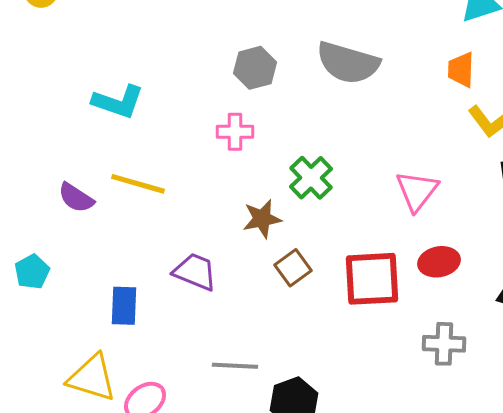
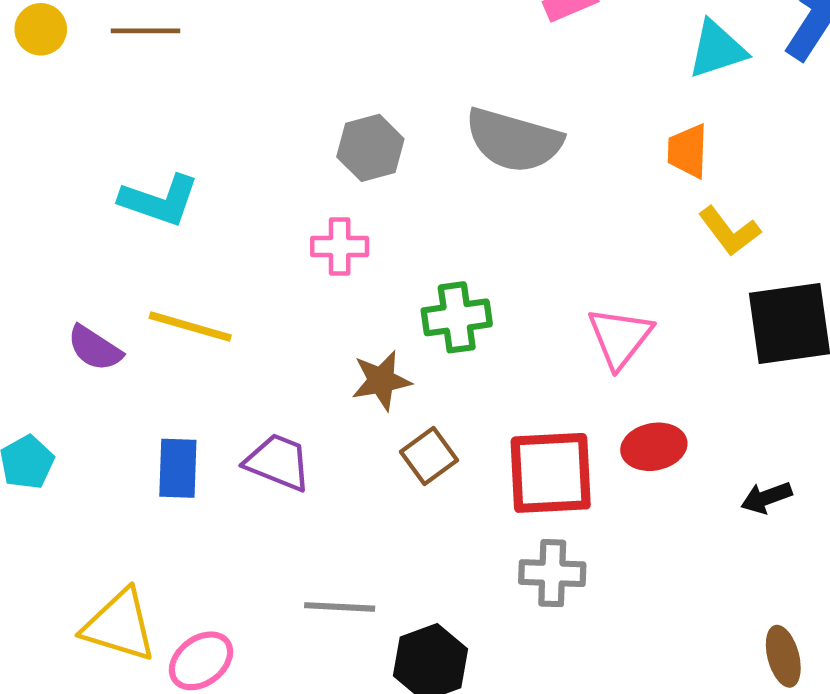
green cross: (311, 178) -> (457, 317), turned 36
blue rectangle: (124, 306) -> (178, 468), moved
gray cross: (444, 344) -> (552, 573), moved

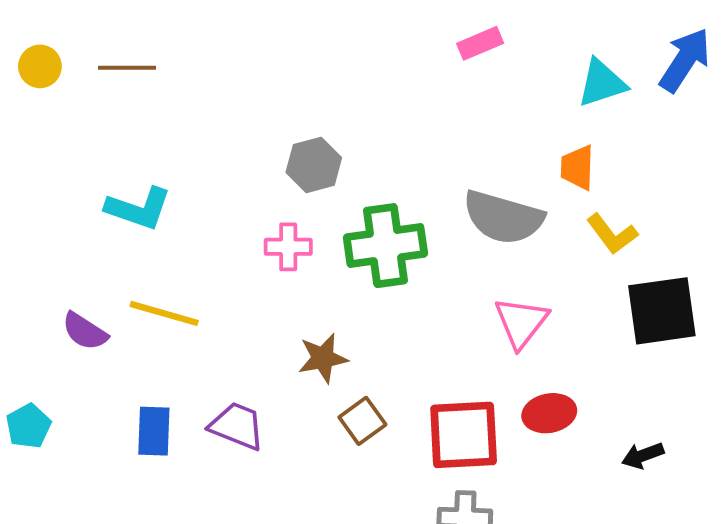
gray semicircle: (514, 140) -> (503, 217), moved
green cross: (457, 317) -> (385, 246), moved, size x1.4

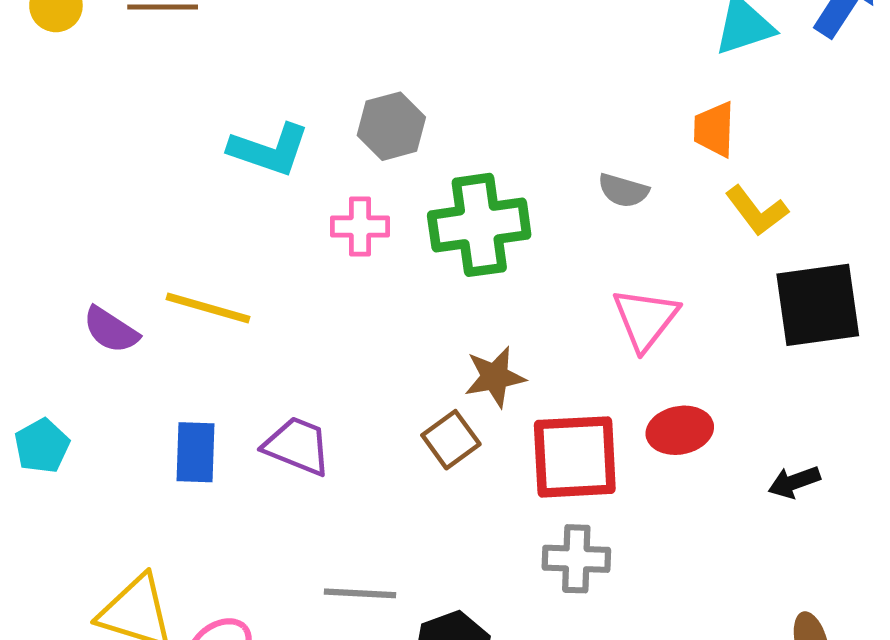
cyan L-shape: (139, 208) -> (269, 150), moved
gray semicircle: (503, 217) -> (623, 190), size x0.5
brown star: (323, 358) -> (495, 377), moved

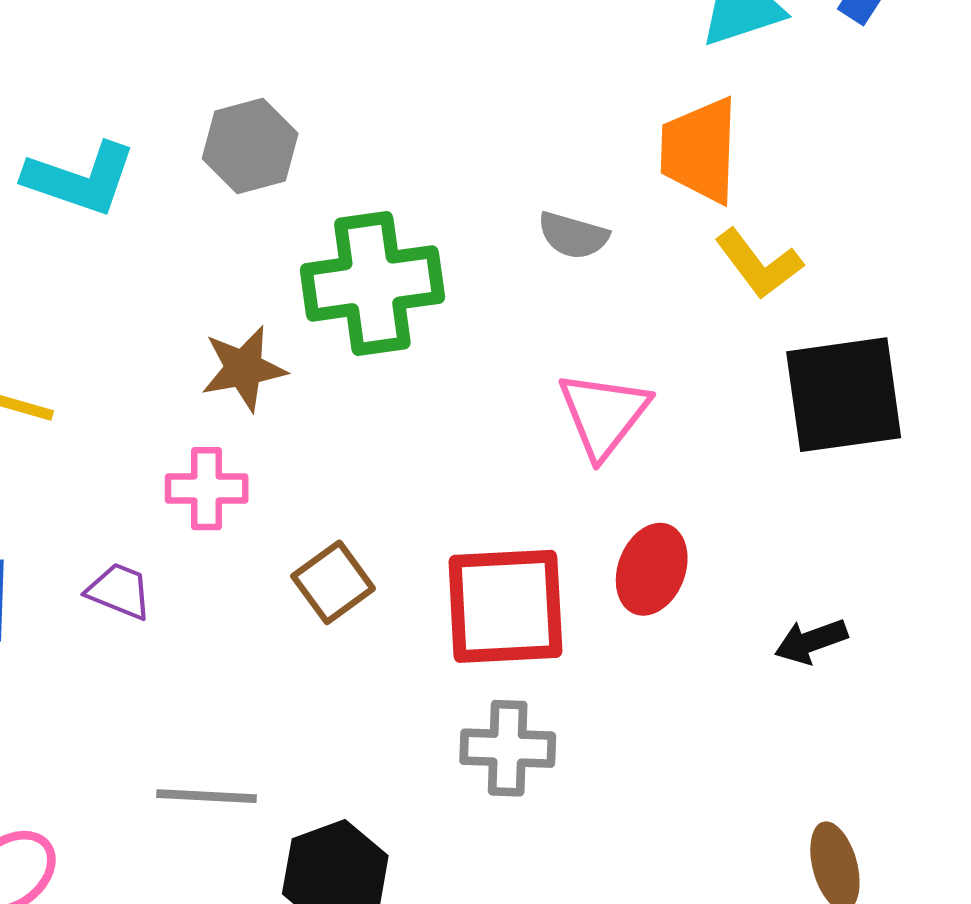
orange trapezoid: (714, 129) -> (700, 150), size x1.4
pink cross: (360, 227) -> (207, 489), moved
brown star: (495, 377) -> (244, 369), moved
red ellipse: (680, 430) -> (652, 569), turned -58
purple trapezoid: (297, 446) -> (119, 591), size x0.7

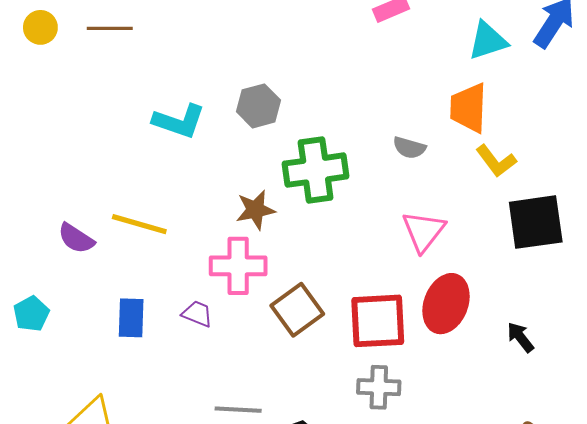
pink cross: (207, 489) -> (238, 266), size x1.5
red ellipse: (652, 569) -> (446, 304), size x1.4
brown square: (333, 582) -> (297, 310), size x1.4
black arrow: (811, 641) -> (520, 337), turned 72

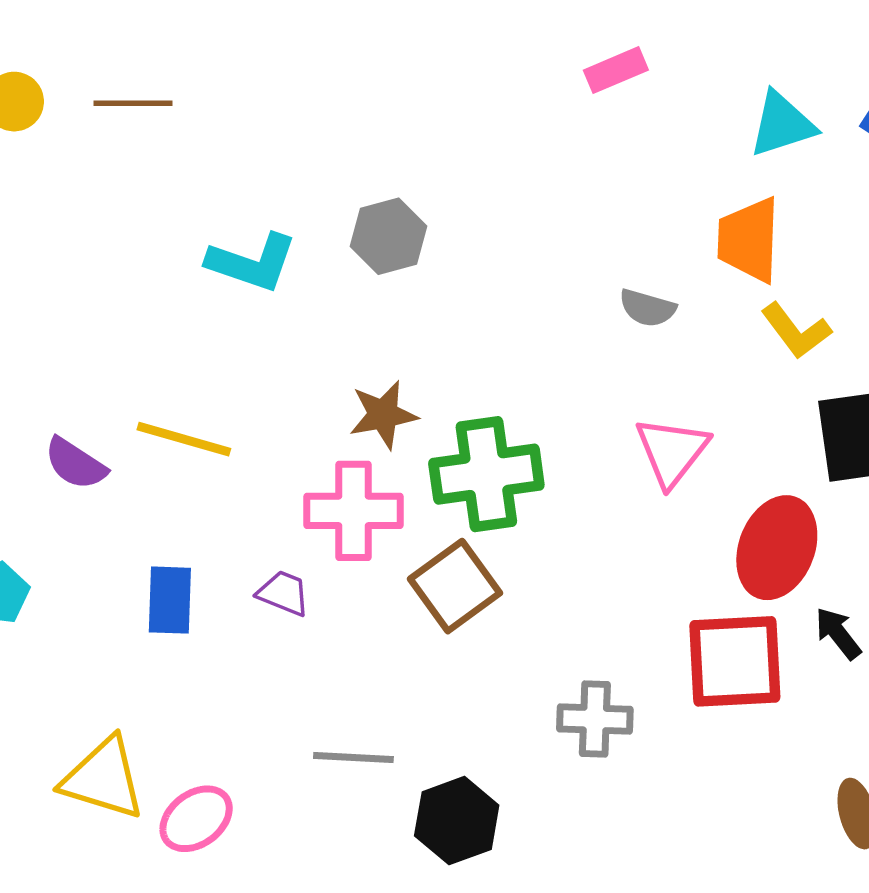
green cross: (316, 170) -> (486, 474), moved
red ellipse: (446, 304) -> (777, 548), moved
red square: (378, 321) -> (735, 661), moved

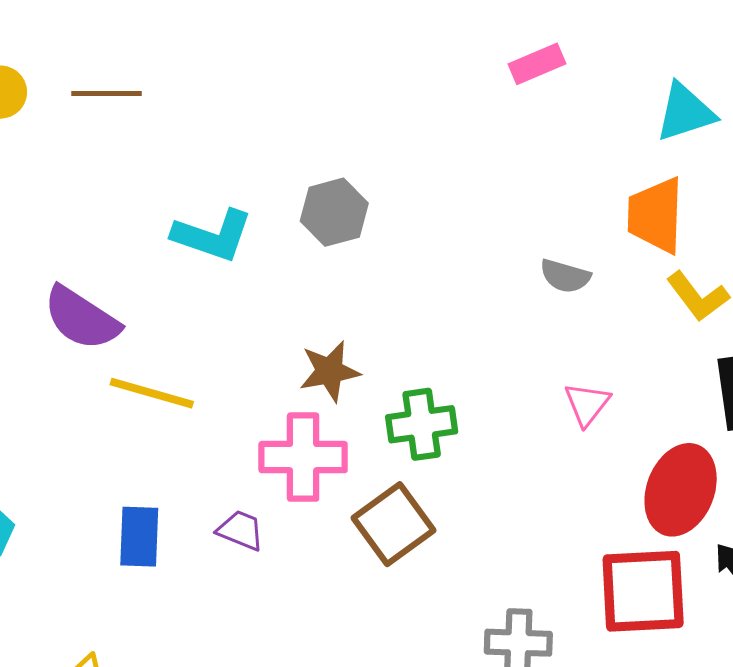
pink triangle: (672, 451) -> (587, 404), size x0.7
purple semicircle: (75, 464) -> (82, 318), moved, size x1.4
green cross: (486, 474) -> (422, 424), size x0.7

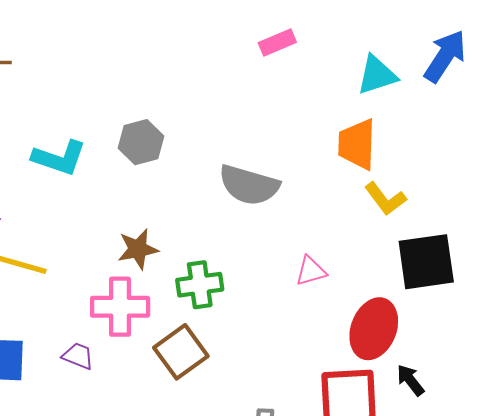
gray semicircle: (565, 276) -> (249, 185), moved, size x1.8
pink triangle: (587, 404) -> (311, 271), turned 36

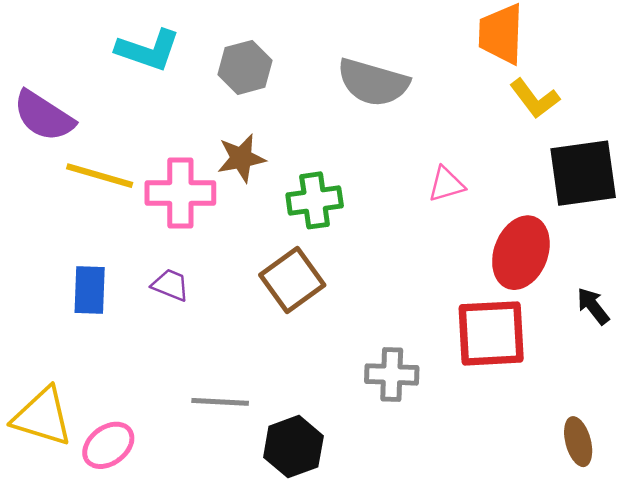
gray hexagon: (141, 142) -> (245, 67), moved
pink cross: (120, 307) -> (180, 193), moved
black arrow: (410, 380) -> (593, 306), moved

